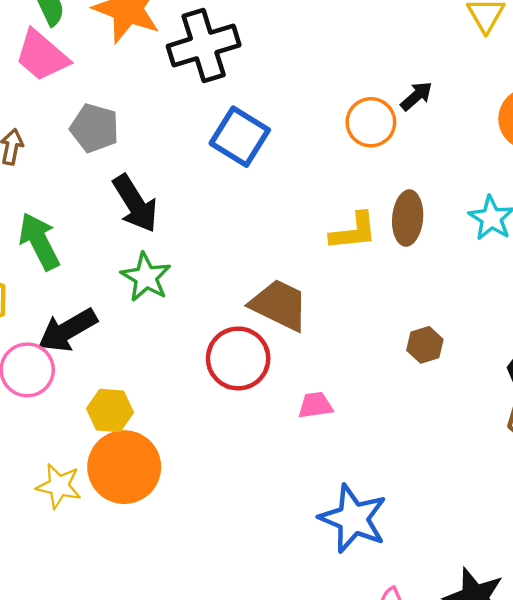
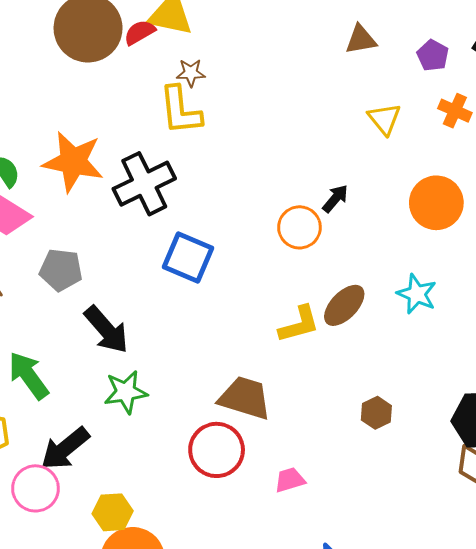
brown ellipse: (408, 218) -> (344, 305), turned 48
green star: (146, 277) -> (126, 392), turned -30

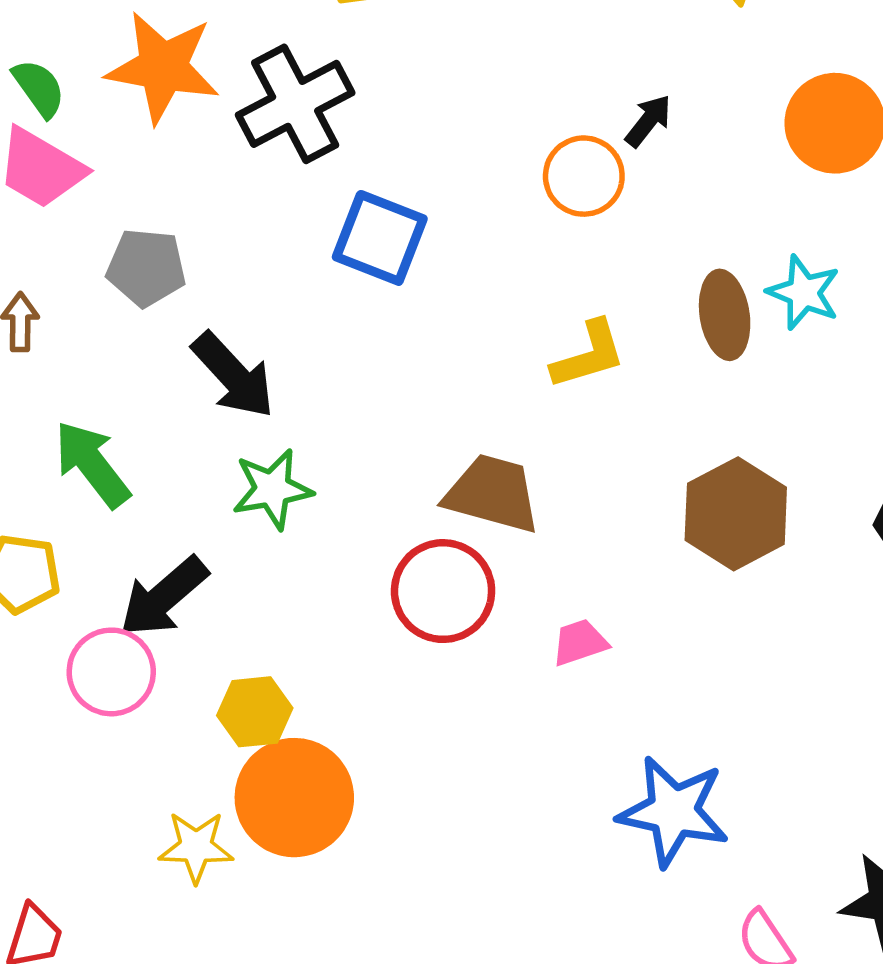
brown ellipse: (344, 305) -> (725, 315), moved, turned -51
brown hexagon: (376, 413) -> (736, 514), size x1.8

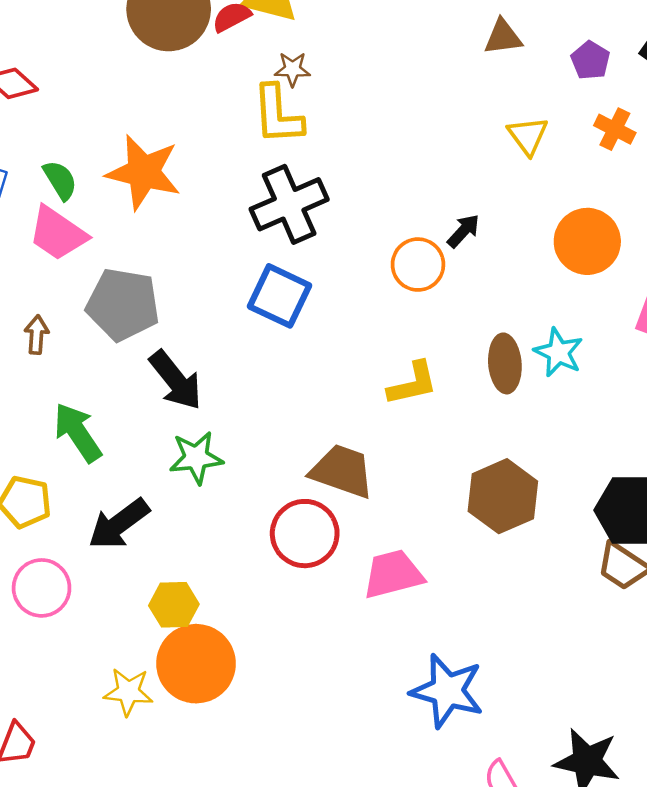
black cross: (295, 104) -> (289, 204), moved
gray pentagon: (146, 268) -> (123, 304), size x1.4
pink trapezoid: (580, 642) -> (393, 574), size x1.6
pink circle: (111, 672) -> (42, 588), moved

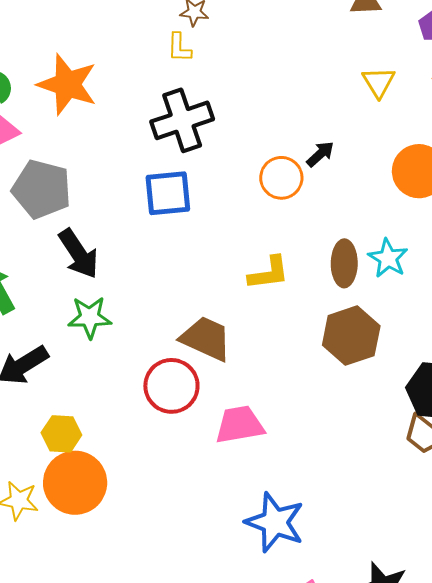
yellow L-shape: (278, 115) -> (179, 48), size x0.6
blue square: (279, 296) -> (168, 193), turned -36
brown hexagon: (503, 496) -> (351, 336), moved

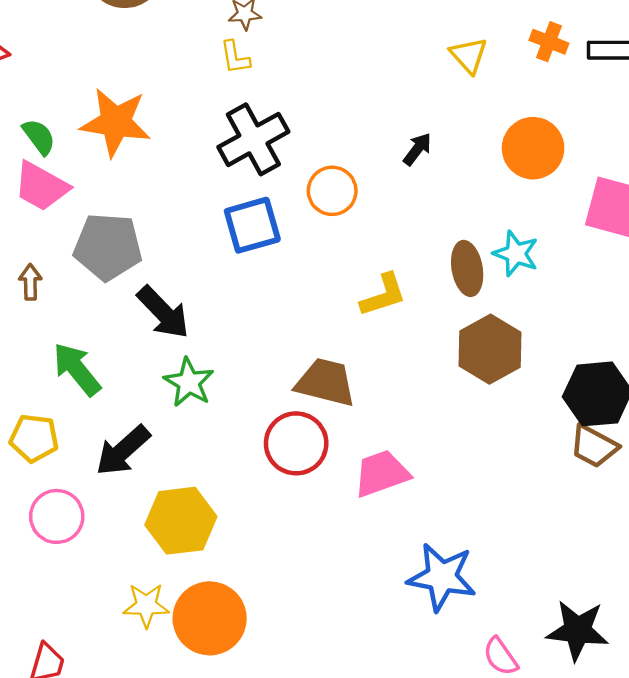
orange circle: (281, 178) -> (332, 191), moved
green star: (90, 317) -> (189, 382), turned -30
yellow hexagon: (61, 434) -> (181, 521), size x1.5
orange circle: (75, 483) -> (210, 618), moved

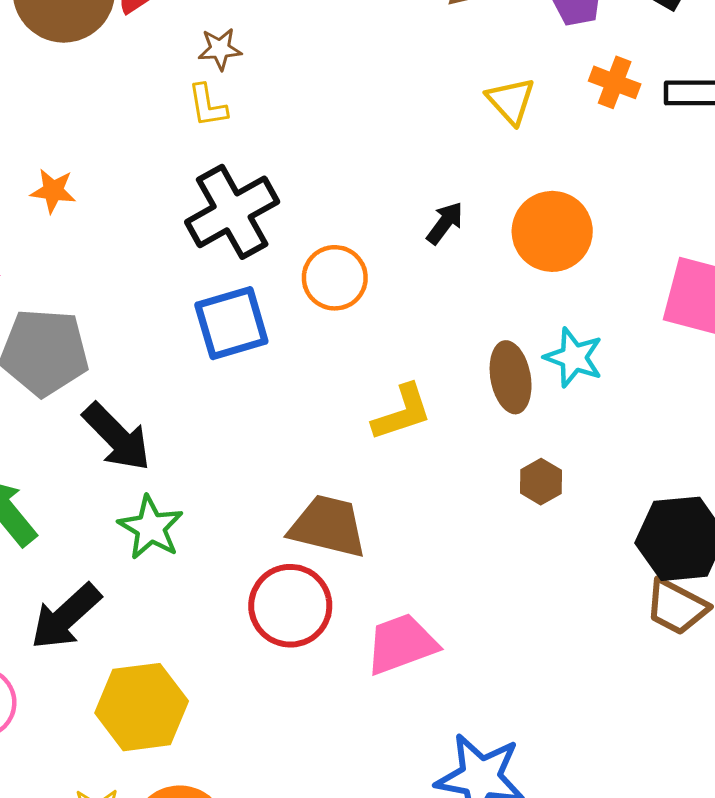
orange star: (116, 122) -> (53, 191), size x0.5
orange circle: (533, 148) -> (552, 231), moved
brown hexagon: (490, 349) -> (541, 482), size x0.5

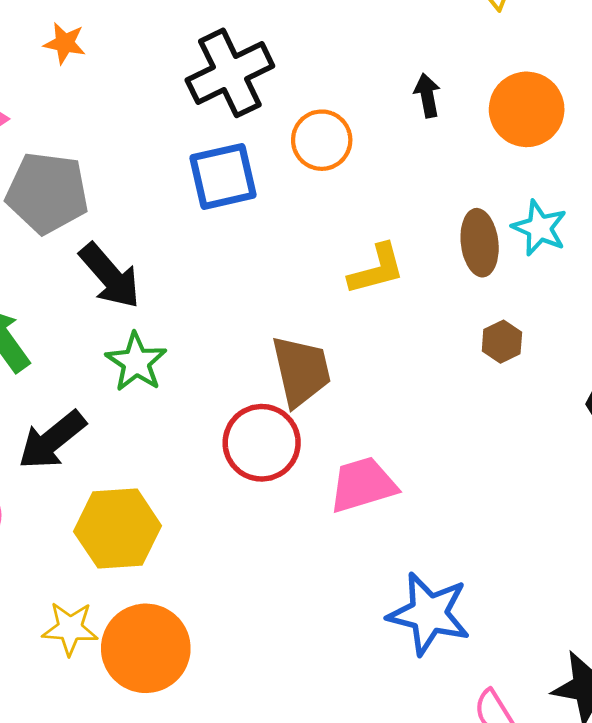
black arrow: (445, 223) -> (427, 95), turned -51
brown trapezoid: (328, 526) -> (301, 371), turned 60

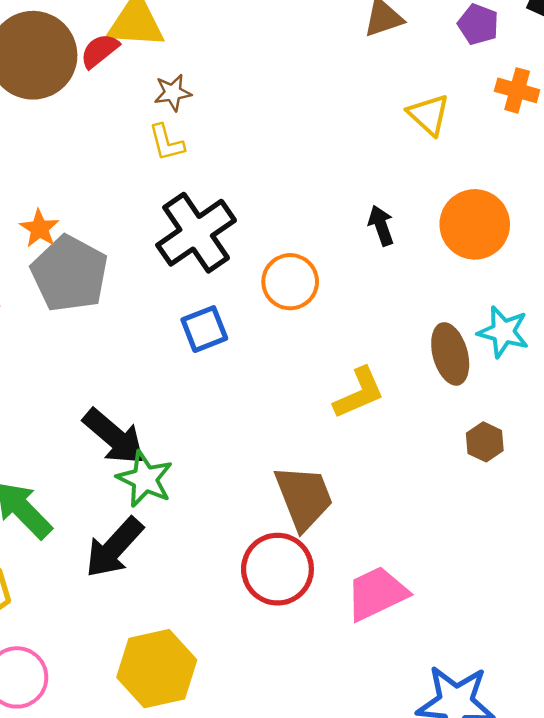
orange star: (65, 43) -> (40, 229), turned 30
blue square: (223, 176) -> (204, 329), size x0.7
gray pentagon: (47, 193) -> (70, 274), moved, turned 30
green star: (136, 362) -> (145, 479), moved
black arrow: (52, 440) -> (114, 548), moved

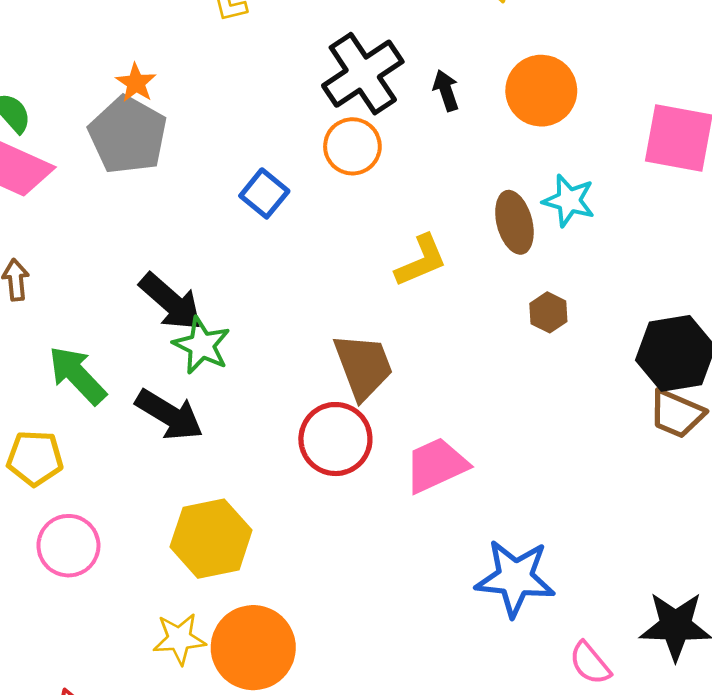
orange star: (40, 229) -> (136, 83), moved
black cross: (196, 233) -> (363, 74), moved
blue square: (204, 329) -> (264, 193), turned -30
black arrow: (114, 548) -> (169, 415), turned -102

